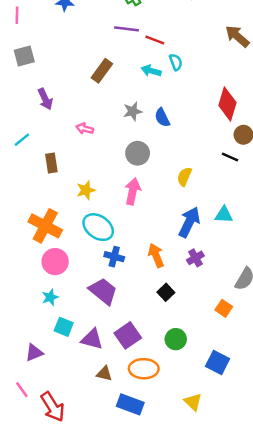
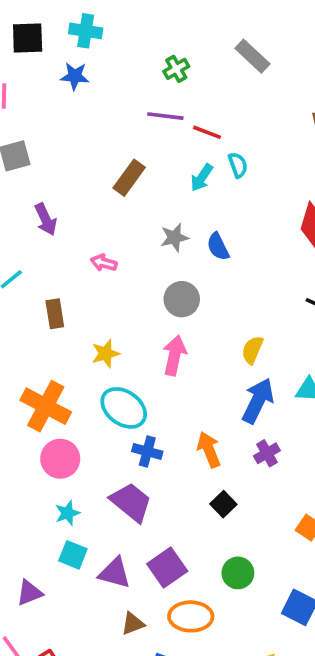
cyan arrow: (151, 71) -> (202, 178), turned -72
yellow semicircle: (184, 177) -> (252, 350), moved
cyan star: (50, 297) -> (67, 513), moved
brown triangle: (104, 374) -> (133, 624), turned -35

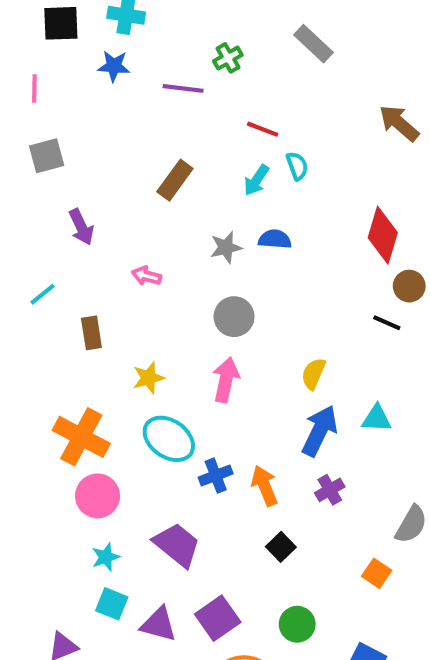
purple line: (165, 116) -> (183, 88), moved
blue semicircle: (218, 247) -> (275, 239), moved, turned 120
blue cross: (147, 451) -> (216, 476), moved, turned -36

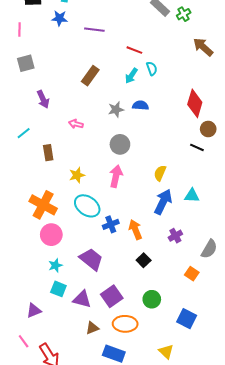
green cross: (228, 58) -> (184, 14), moved
purple cross: (330, 490) -> (175, 236), moved

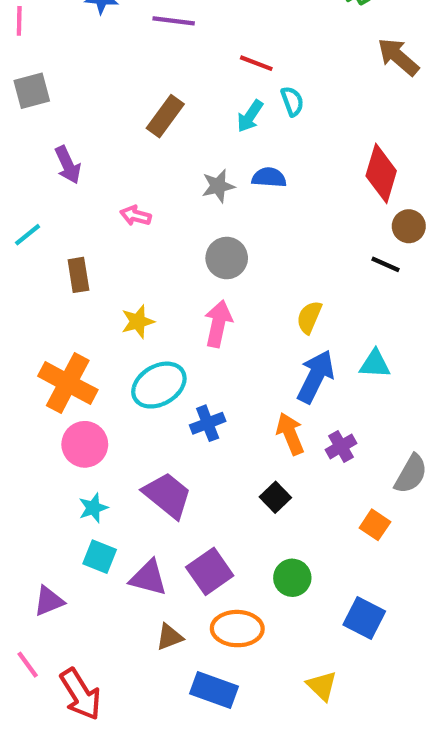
cyan ellipse: (87, 206) -> (159, 385), turned -65
orange arrow: (135, 229) -> (290, 434), moved

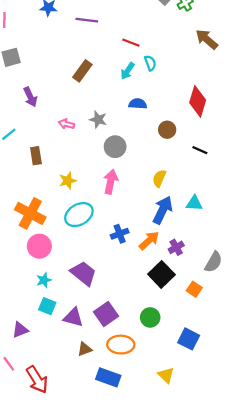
gray star: (218, 186) -> (98, 120), moved, turned 30
brown circle: (409, 226) -> (167, 130), moved
blue cross: (208, 423) -> (120, 234), moved
orange arrow: (290, 434) -> (149, 241), turned 70
black square: (275, 497) -> (161, 274), moved, size x1.6

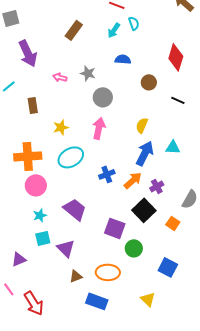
purple arrow: (30, 97) -> (28, 53), size x1.5
orange cross: (30, 213) -> (28, 156), turned -32
cyan square: (47, 306) -> (43, 238), turned -35
purple square: (106, 314) -> (115, 228), moved, turned -35
purple triangle: (73, 317) -> (66, 248), turned 30

